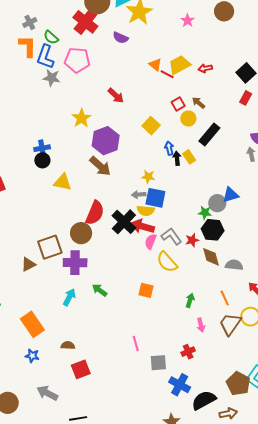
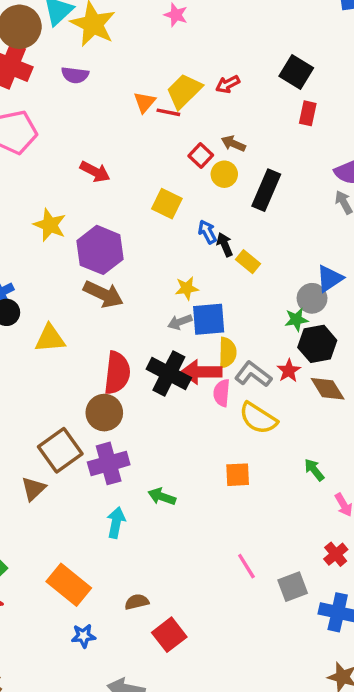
orange triangle: (155, 65) -> (144, 102), turned 48
yellow rectangle: (189, 157) -> (248, 262), moved
yellow semicircle: (146, 211) -> (227, 352), moved, turned -78
green arrow: (190, 300) -> (314, 470), turned -40

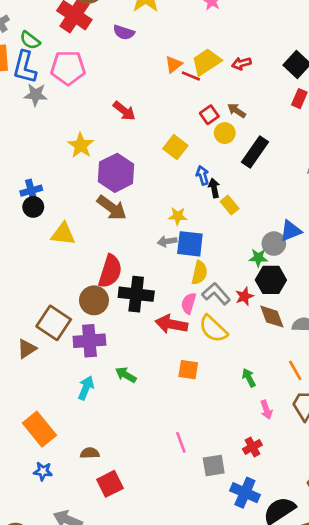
red arrow: (201, 372) -> (171, 324), moved
black cross: (169, 373) -> (136, 294), moved, turned -32
brown square: (60, 450) -> (54, 323), turned -32

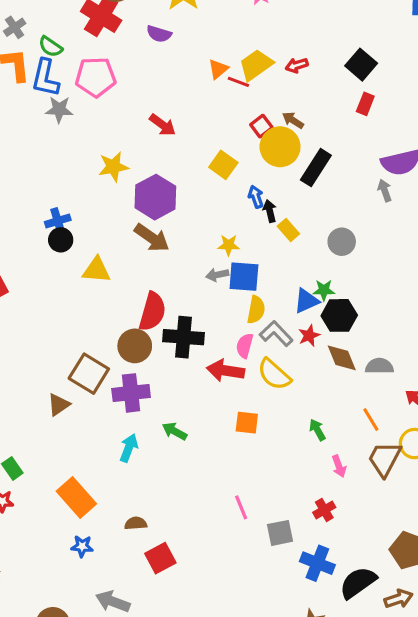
yellow circle: (225, 133) -> (280, 147), size x1.6
yellow star: (81, 145) -> (113, 167), turned 30
blue triangle: (291, 231) -> (306, 301), moved
gray circle: (274, 244) -> (342, 242), moved

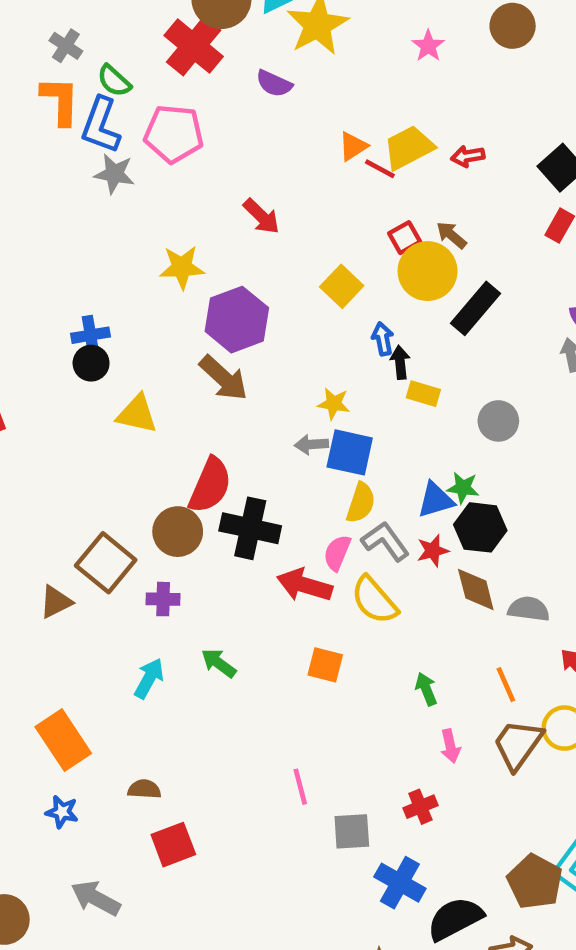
gray cross: (15, 27) -> (66, 46), turned -30
yellow rectangle: (288, 230) -> (423, 394), turned -40
purple cross: (131, 393) -> (163, 599), size x0.6

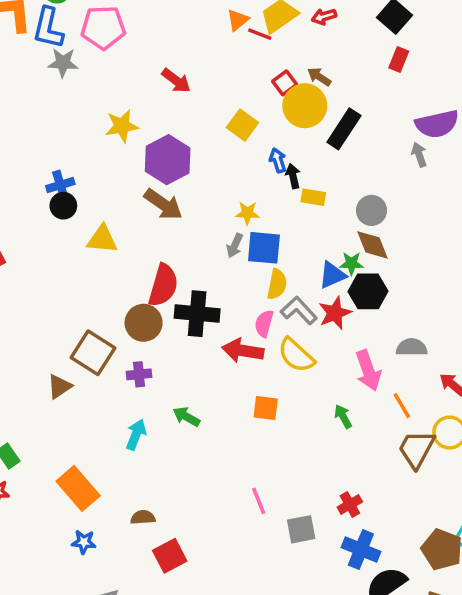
gray arrow: (311, 444) -> (235, 245), turned -55
red star: (433, 551) -> (335, 313), size x1.4
brown diamond: (476, 590) -> (372, 245), moved
pink arrow: (450, 746) -> (368, 371), moved, size x1.6
blue cross: (400, 883) -> (361, 549), moved

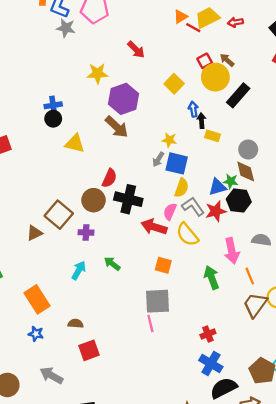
red semicircle: (163, 285) -> (109, 178), size x0.7
green arrow: (343, 417) -> (212, 278), size x1.5
gray square: (301, 529) -> (157, 301), moved, size x1.4

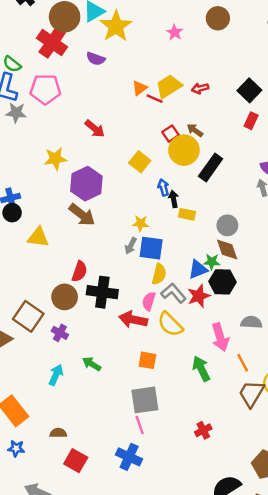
purple cross: (86, 232) -> (60, 333), turned 32
red square: (89, 350) -> (76, 461), turned -35
blue cross: (211, 364) -> (129, 457), moved

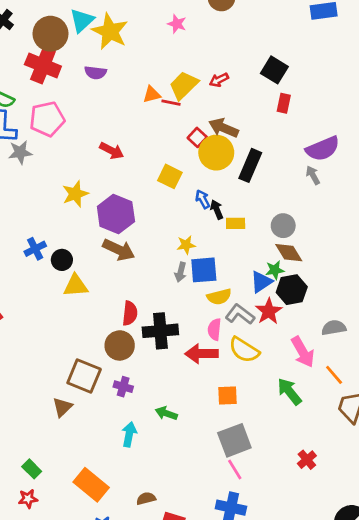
orange triangle: (140, 88) -> (152, 94), turned 35
brown arrow: (195, 130) -> (224, 128), size x1.5
black circle: (12, 213) -> (62, 260), moved
yellow semicircle: (159, 274) -> (219, 297), turned 75

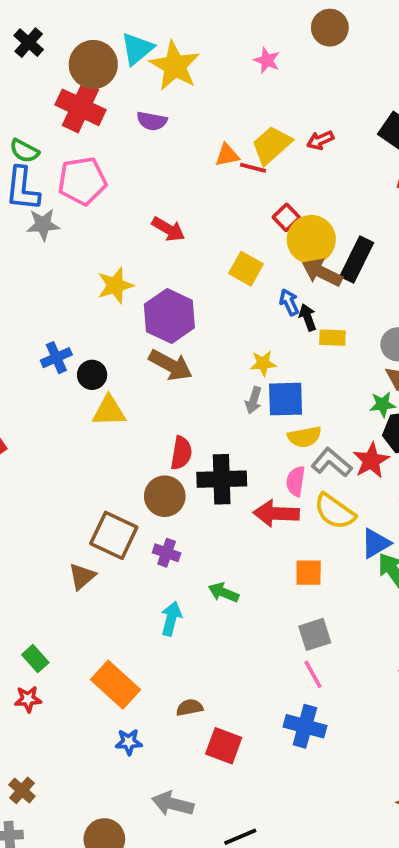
brown arrow: (224, 128) -> (322, 272), moved
blue triangle: (261, 282) -> (376, 543), moved
gray square: (234, 440) -> (315, 634), size x0.7

